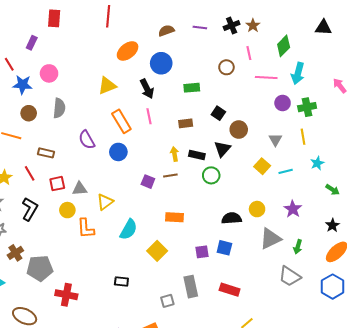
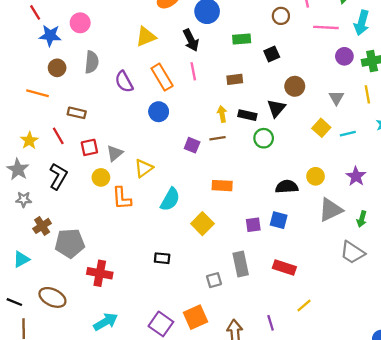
black square: (218, 113) -> (272, 54), moved, turned 32
purple semicircle: (87, 140) -> (124, 82), moved
gray triangle: (80, 189) -> (115, 153), turned -35

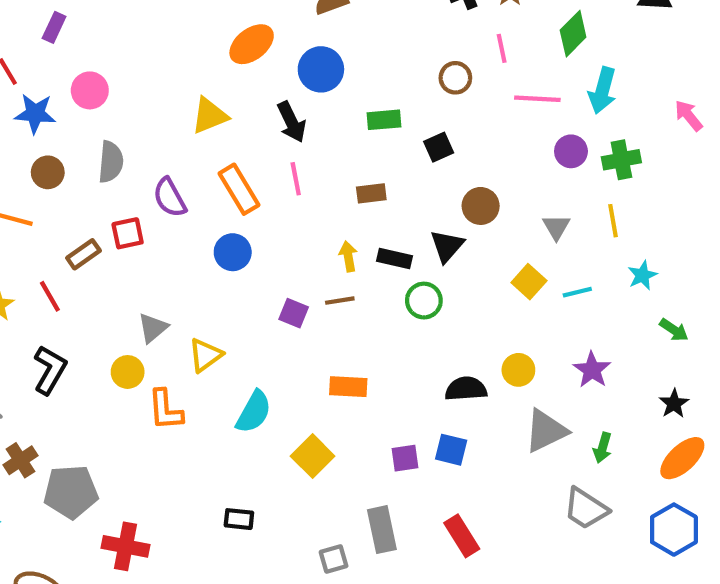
brown rectangle: (77, 113) -> (83, 254), turned -48
red square: (89, 147) -> (128, 233), moved
red rectangle: (284, 267) -> (462, 536), turned 40

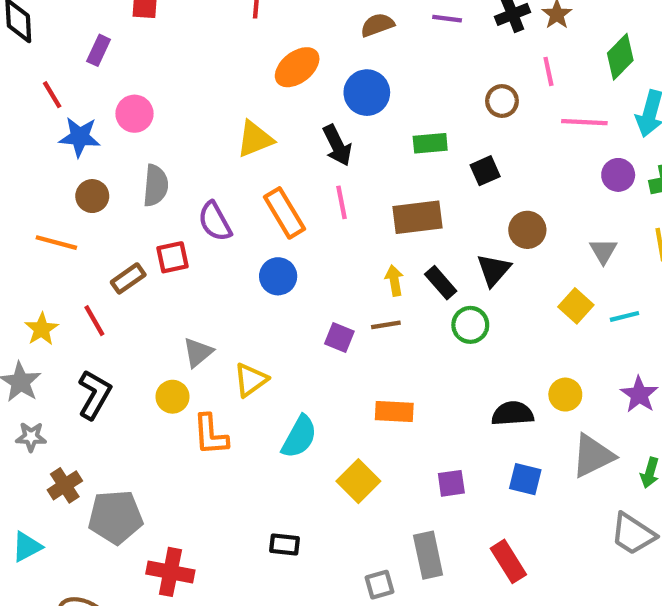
brown rectangle: (371, 193) -> (418, 217), size x1.6
black rectangle: (394, 259) -> (441, 283), turned 36
blue square: (451, 450) -> (525, 479), moved

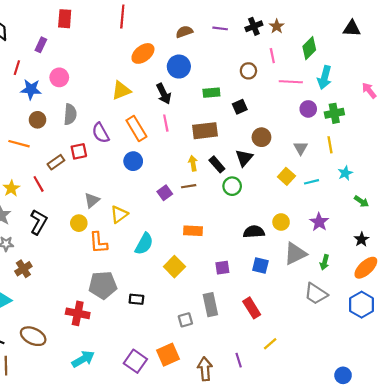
red line: (52, 95) -> (17, 68), turned 48
purple square: (339, 338) -> (165, 193), turned 32
gray pentagon: (115, 517) -> (103, 285), moved

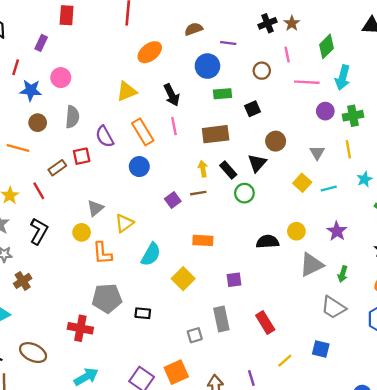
purple line: (220, 28) -> (228, 43), moved
blue circle: (179, 67) -> (207, 66), moved
blue square: (260, 266) -> (321, 349), moved

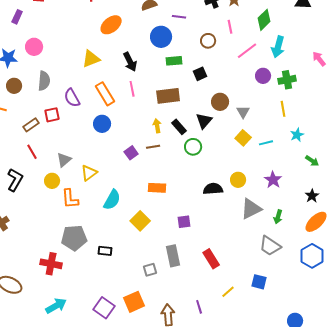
pink line: (307, 82) -> (247, 51), turned -40
gray triangle: (317, 153) -> (243, 112), moved
red line: (39, 191) -> (32, 152), moved

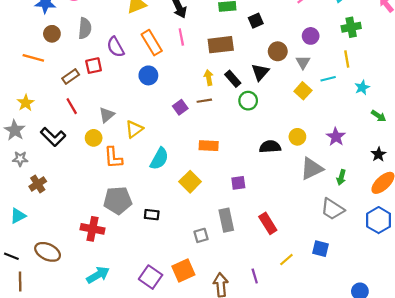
purple circle: (263, 76) -> (311, 36), moved
cyan line: (266, 143) -> (328, 79), moved
black L-shape: (15, 180) -> (53, 137), turned 105

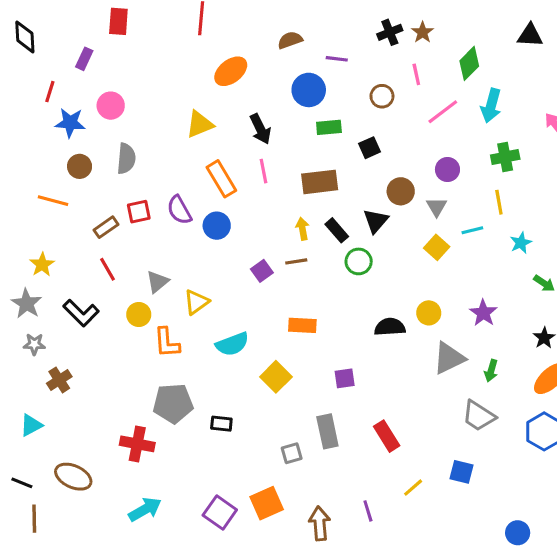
purple semicircle: (116, 47) -> (179, 210), moved
cyan semicircle: (159, 159) -> (232, 344), turned 40

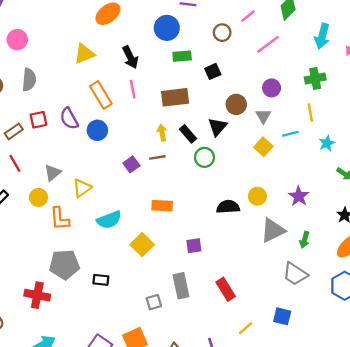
pink line: (416, 74) -> (248, 16), turned 63
cyan arrow: (491, 106) -> (322, 36), moved

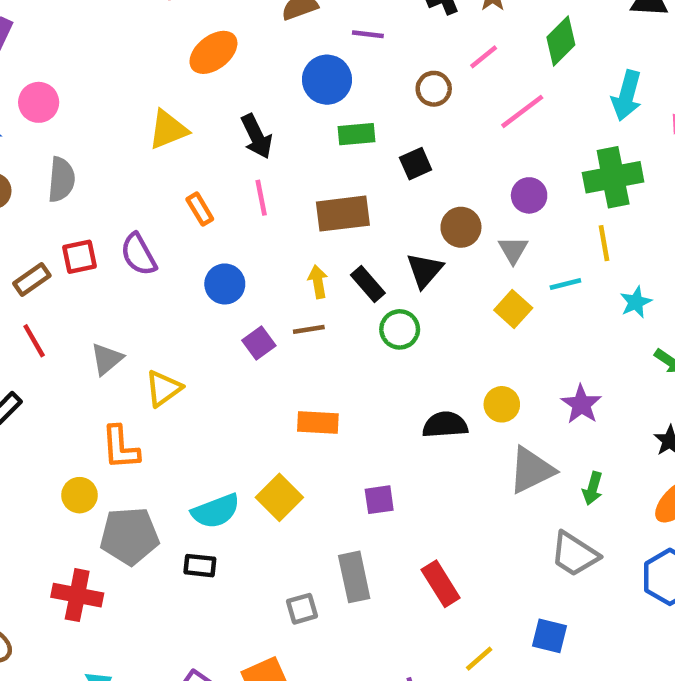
green cross: (315, 78) -> (613, 177), size x1.4
orange rectangle: (101, 95) -> (200, 209), size x0.6
blue circle: (97, 130) -> (225, 284), moved
yellow circle: (38, 197) -> (79, 495), moved
cyan semicircle: (109, 220) -> (216, 511), moved

